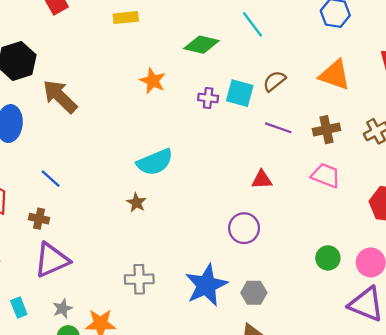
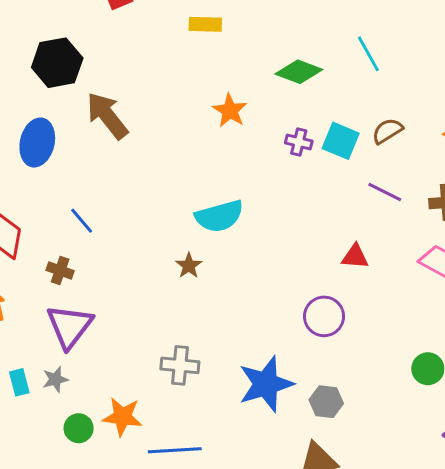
purple triangle: (52, 260) -> (70, 326), turned -36
gray star: (62, 308) -> (55, 379), moved

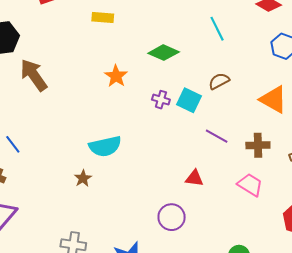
cyan line: (368, 54) -> (217, 29), moved
brown semicircle: (387, 131) -> (219, 81), moved

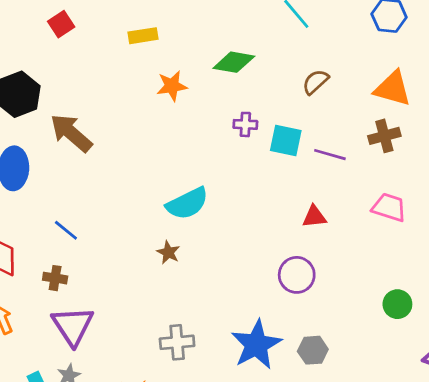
orange star: (116, 76) -> (172, 86), moved, turned -30
cyan square: (189, 100) -> (286, 140), moved
brown cross: (258, 145) -> (384, 136), moved

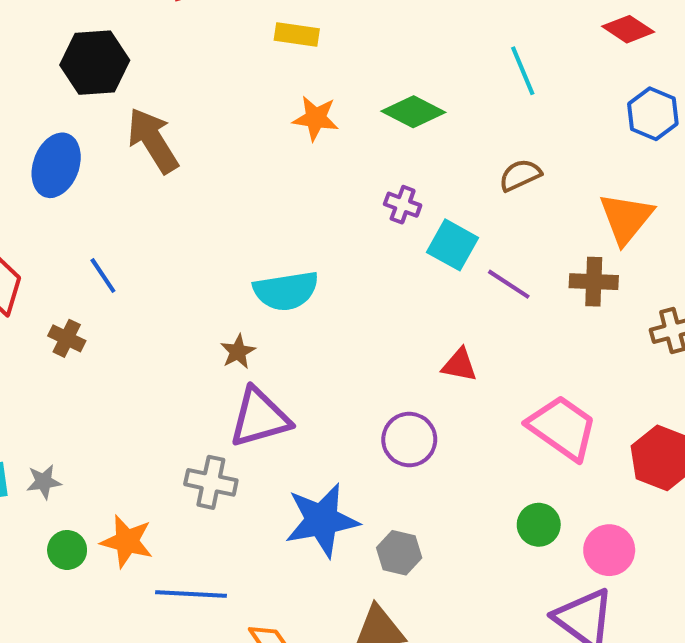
orange triangle: (393, 89) -> (626, 218), turned 36
pink trapezoid: (389, 207) -> (562, 428), moved, size x1.4
purple triangle: (73, 326) -> (260, 418), moved, turned 30

